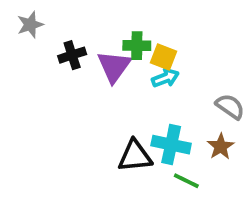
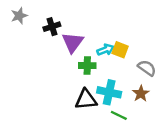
green cross: (137, 46) -> (87, 66), moved
black cross: (72, 55) -> (52, 27), moved
yellow square: (163, 57) -> (120, 50), moved

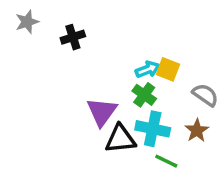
purple triangle: (73, 42) -> (102, 112), moved
green cross: (87, 66) -> (144, 95), moved, turned 35

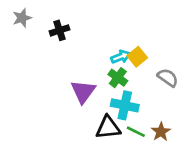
yellow square: (168, 69) -> (137, 57), turned 30
brown star: (197, 130) -> (161, 132), moved
black triangle: (120, 139) -> (108, 128), moved

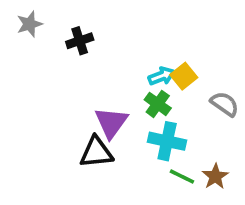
black triangle: (108, 128) -> (96, 152), moved

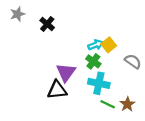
black cross: (80, 41) -> (47, 24), turned -32

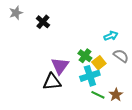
cyan arrow: (96, 45) -> (111, 36), moved
yellow square: (109, 45) -> (99, 63), moved
cyan cross: (99, 83) -> (90, 76), turned -30

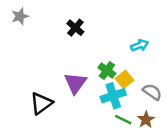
black cross: (43, 22) -> (75, 28), moved
gray semicircle: (121, 56) -> (152, 92), moved
black triangle: (52, 82) -> (41, 103), moved, turned -30

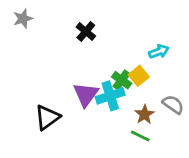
yellow square: (125, 79) -> (139, 76), moved
cyan cross: (113, 96) -> (110, 96), moved
brown star: (146, 120) -> (145, 114), moved

